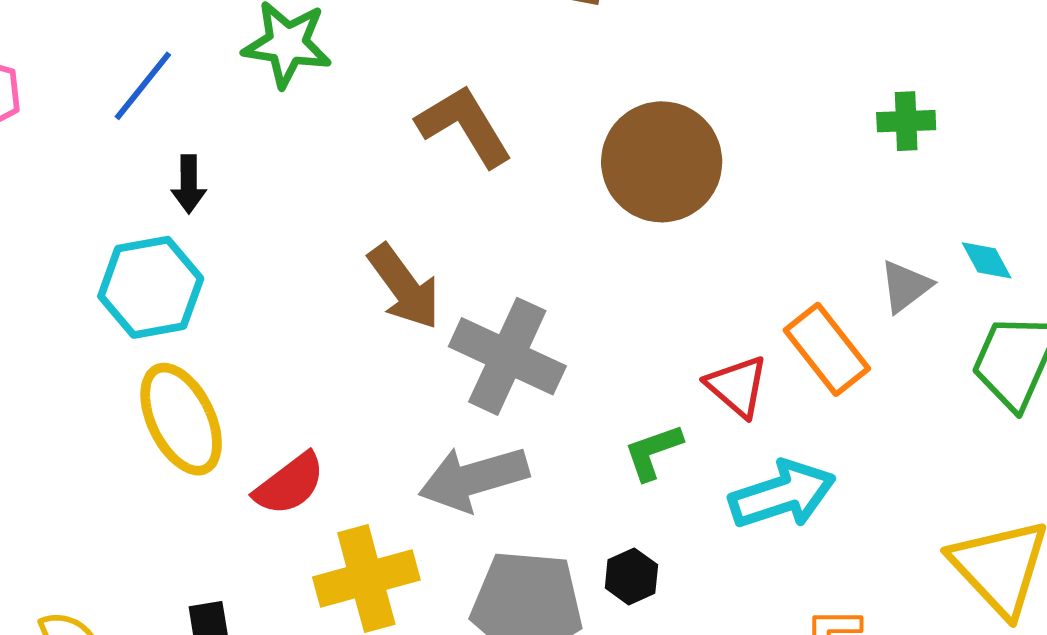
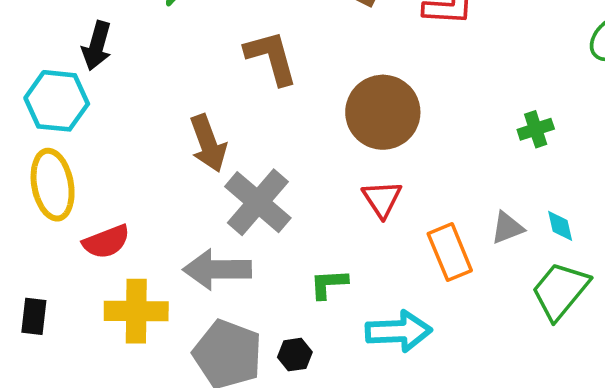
green cross: (906, 121) -> (536, 129), turned -32
black arrow: (189, 184) -> (97, 46), size x1.4
red triangle: (737, 386) -> (382, 199), moved

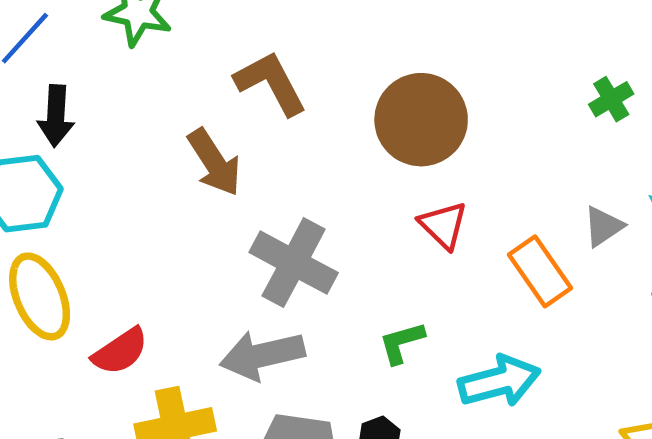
brown arrow: (208, 143) -> (214, 162), moved

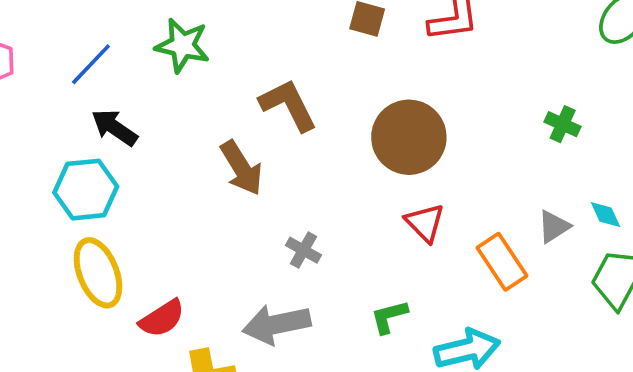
green cross: (611, 99) -> (563, 124), turned -36
black arrow: (56, 116) -> (114, 128), turned 120
gray cross: (294, 263) -> (303, 250), size x0.5

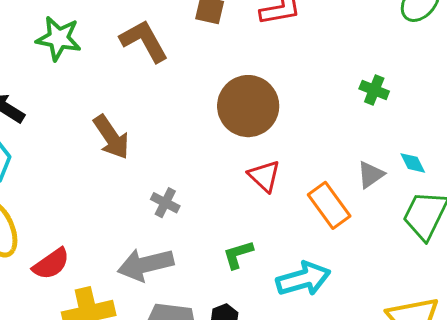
brown L-shape: (288, 105) -> (144, 41), moved

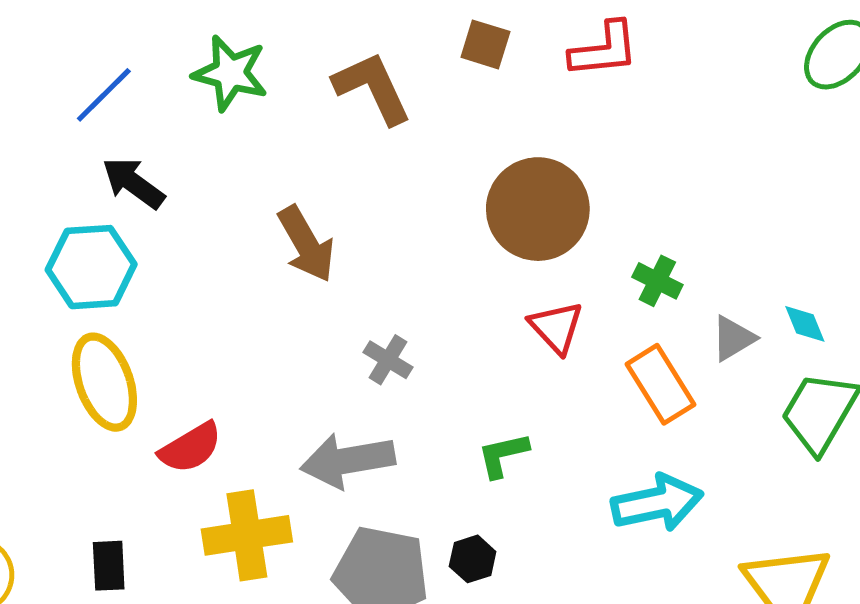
green cross: (374, 90) -> (657, 281), moved
cyan arrow: (303, 279) -> (657, 503), moved

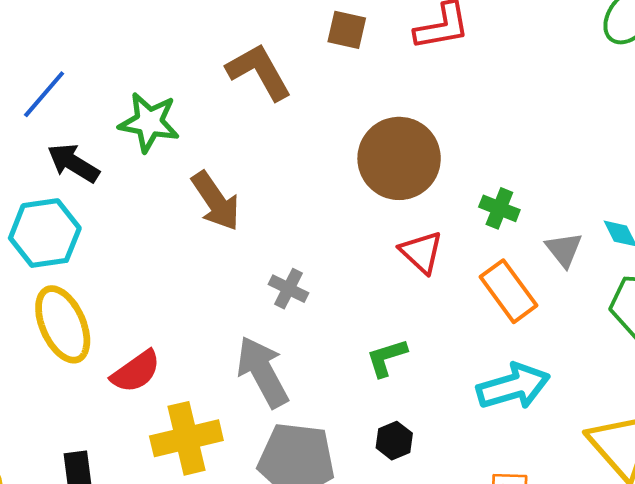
green star: (230, 73) -> (149, 122), moved
gray triangle: (733, 338) -> (564, 250), turned -33
gray arrow: (348, 461) -> (263, 372), turned 76
black hexagon: (473, 559) -> (394, 441), moved

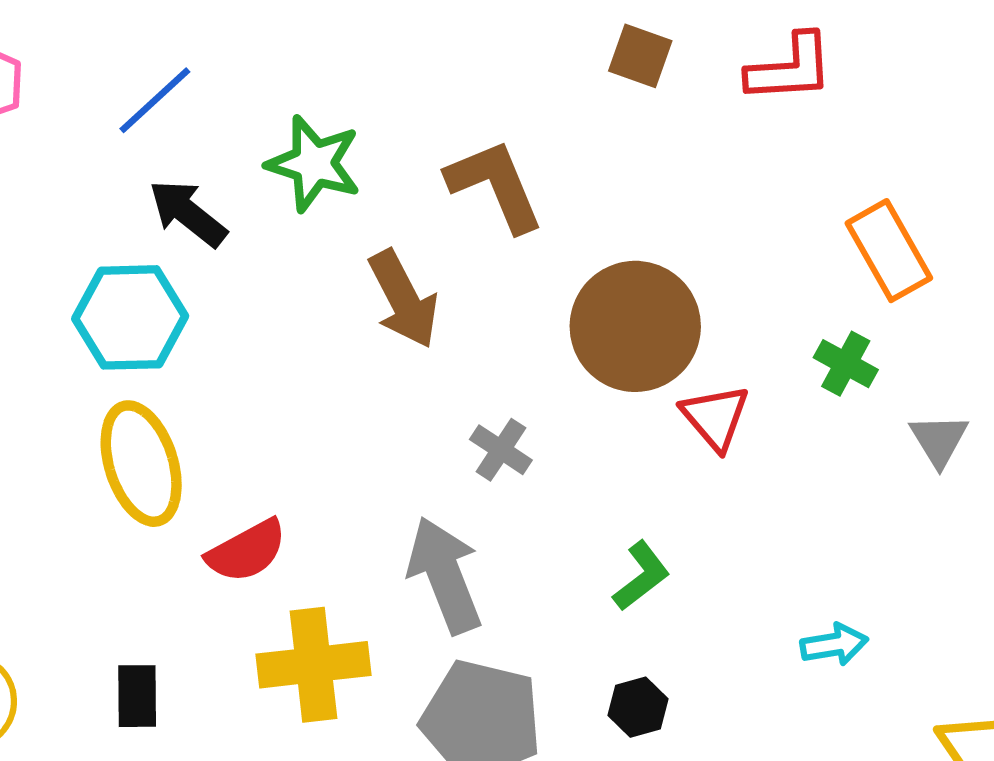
brown L-shape: (259, 72) -> (495, 185), moved
brown circle: (399, 158) -> (635, 326), moved
orange rectangle: (508, 291) -> (889, 251), moved
green L-shape: (387, 358) -> (641, 576), turned 153
cyan arrow: (513, 386) -> (834, 645), size x0.6

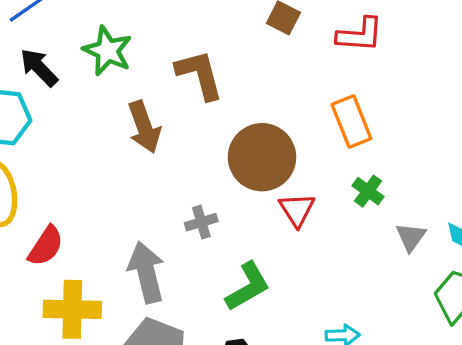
orange rectangle: (889, 251) -> (351, 121), moved
gray cross: (501, 450) -> (201, 222), moved, turned 32
red semicircle: (247, 551) -> (46, 246), turned -36
green L-shape: (641, 576) -> (248, 286), size x1.4

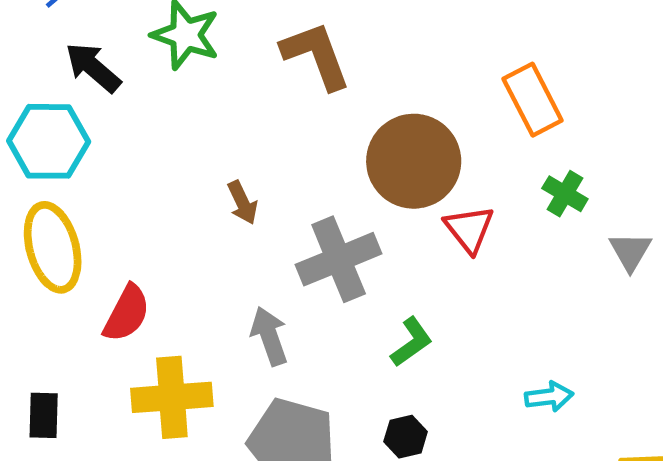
brown arrow: (144, 127) -> (242, 203), moved, size x0.6
gray cross: (201, 222) -> (339, 259), size x1.8
gray arrow: (146, 272) -> (269, 336), size x0.7
green L-shape: (248, 286) -> (412, 342), size x0.7

